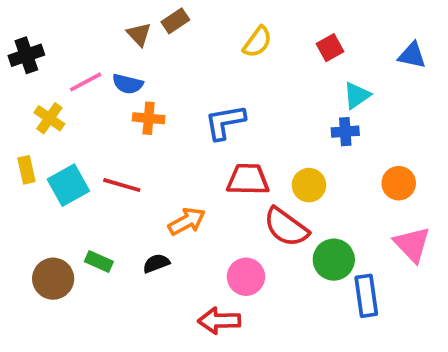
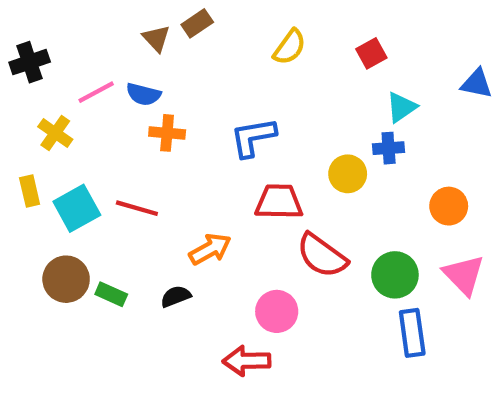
blue triangle: (412, 55) -> (477, 84), moved
yellow circle: (309, 185) -> (348, 174), moved
green circle: (334, 260) -> (395, 275), moved
brown circle: (53, 279) -> (66, 279), moved

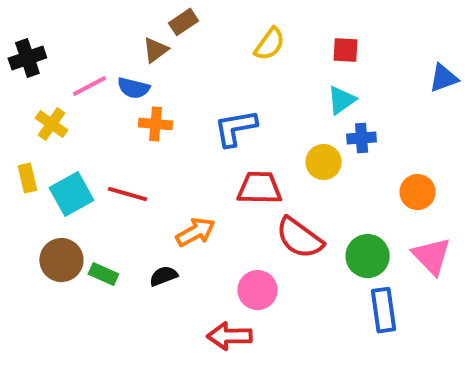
brown triangle: (156, 38) -> (155, 50), moved, turned 36
red square: (371, 53) -> (346, 50), turned 32
blue triangle: (477, 84) -> (444, 78), turned -32
cyan triangle: (401, 107) -> (342, 100), moved

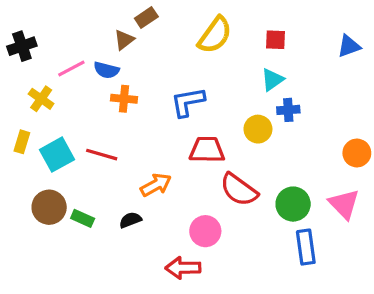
yellow semicircle: (270, 44) -> (215, 35), size x1.4
blue triangle: (444, 78) -> (349, 46), moved
yellow rectangle: (27, 178) -> (22, 142), turned 30
orange circle: (418, 192) -> (357, 153), moved

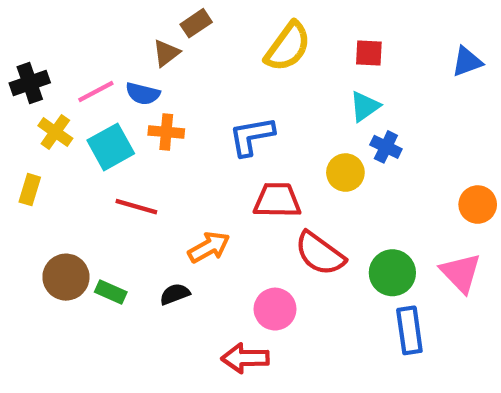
black cross: (22, 46) -> (30, 83), moved
blue cross: (288, 110) -> (386, 147), turned 30
cyan square: (57, 155) -> (111, 147), moved

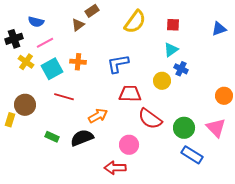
blue semicircle: (143, 94) -> (36, 22), moved
yellow rectangle: (30, 190) -> (10, 120), moved
brown circle: (66, 277) -> (25, 105), moved
black semicircle: (175, 294) -> (82, 138), size x1.6
blue rectangle: (409, 330) -> (192, 155), turned -50

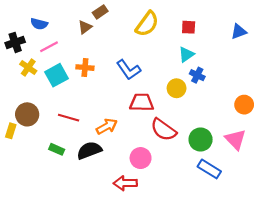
blue L-shape: (118, 64) -> (129, 70), turned -115
red line: (64, 97) -> (69, 118), moved

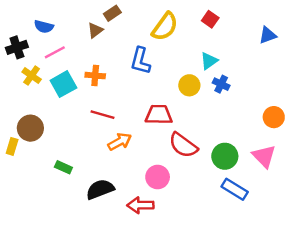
red square: (189, 27) -> (210, 19), moved, turned 32
blue L-shape: (129, 70) -> (140, 61), moved, turned 50
yellow circle: (177, 88) -> (189, 85), moved
red line: (69, 118) -> (103, 115), moved
black semicircle: (89, 150) -> (100, 189), moved

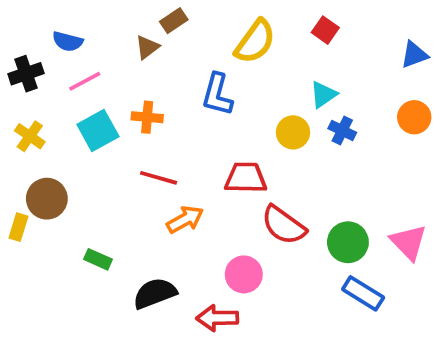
yellow cross: (32, 76) -> (30, 136), moved
orange circle: (274, 117) -> (414, 117), moved

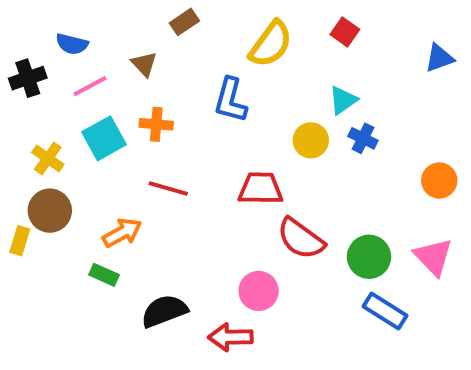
brown triangle: (147, 47) -> (144, 64), moved, turned -36
orange circle: (414, 117) -> (439, 181), moved
yellow cross: (30, 136) -> (48, 158), moved
orange arrow: (185, 219) -> (122, 233), moved

